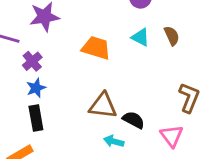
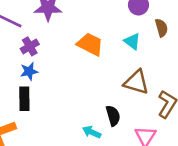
brown semicircle: (172, 36) -> (161, 28), moved
brown triangle: (103, 106) -> (136, 82), moved
black semicircle: (134, 120) -> (113, 116), turned 36

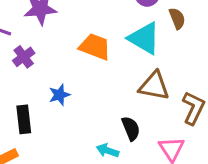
cyan triangle: (132, 41) -> (144, 38), size x1.6
blue star: (29, 71) -> (59, 95), moved

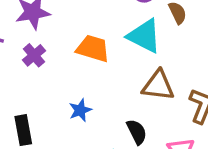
purple cross: (24, 57) -> (34, 55), moved
blue star: (59, 95) -> (80, 110), moved

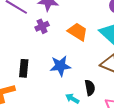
blue star: (80, 110) -> (60, 66), size x1.5

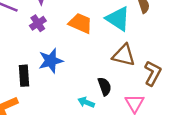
blue star: (60, 66) -> (51, 61), moved

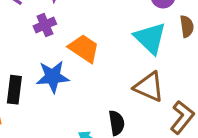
orange trapezoid: (80, 23) -> (84, 48), moved

